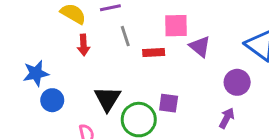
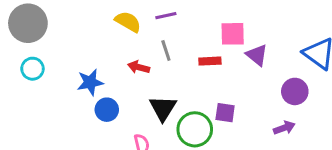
gray line: (125, 36) -> (166, 50), moved
red arrow: (84, 45) -> (139, 67), moved, turned 108
purple arrow: (227, 118) -> (284, 128), turned 42

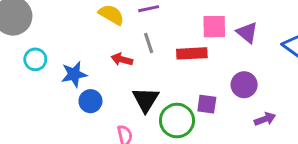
purple triangle: (257, 55) -> (247, 33), moved
red rectangle: (210, 61) -> (192, 53), size x1.4
cyan circle: (32, 69) -> (35, 59), moved
purple circle: (295, 91) -> (244, 85), moved

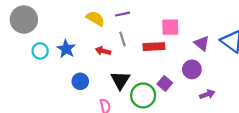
purple triangle: (247, 33) -> (202, 43), moved
blue star: (74, 74) -> (66, 49), moved, turned -30
purple square: (207, 104) -> (165, 83), turned 32

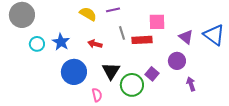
gray line: (123, 39) -> (122, 33), moved
blue circle: (80, 81) -> (74, 72), size x1.6
purple arrow: (207, 94) -> (191, 84), turned -88

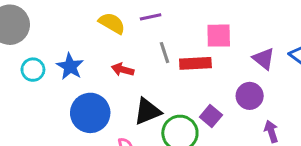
black triangle: (111, 71) -> (147, 111), turned 36

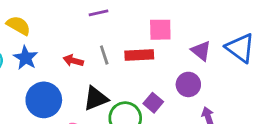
yellow semicircle: (112, 23) -> (19, 26), moved
gray line: (164, 53) -> (104, 55), moved

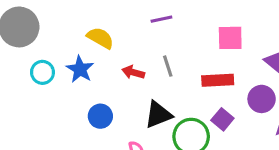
yellow semicircle: (19, 26) -> (100, 38), moved
red rectangle: (139, 55) -> (218, 80), moved
blue circle: (44, 100) -> (100, 116), size x0.6

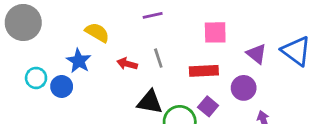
cyan circle: (42, 72) -> (36, 78), moved
black triangle: (158, 115) -> (150, 102), turned 32
blue circle: (100, 116) -> (62, 86), moved

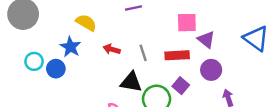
purple triangle: (256, 54) -> (206, 40), moved
gray line: (158, 58) -> (143, 53), moved

